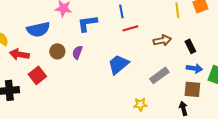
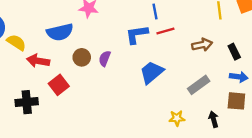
blue L-shape: (87, 23) -> (137, 34), moved
black arrow: (183, 108) -> (214, 119), moved

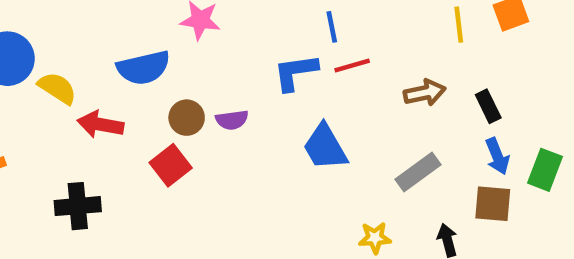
purple semicircle: (105, 59) -> (232, 120), turned -119
blue trapezoid: (152, 72) -> (325, 147), turned -80
blue arrow: (239, 77) -> (497, 156), turned 60
red square: (59, 85) -> (171, 165), moved

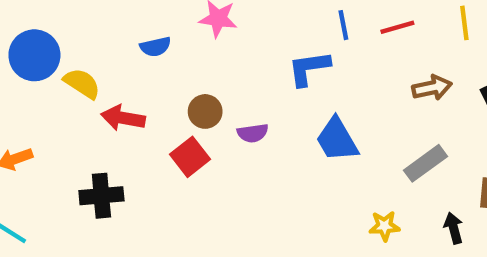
red line: (352, 65) -> (397, 27), moved
blue semicircle: (144, 68) -> (155, 47), moved, size x0.6
purple semicircle: (232, 120) -> (253, 133), moved

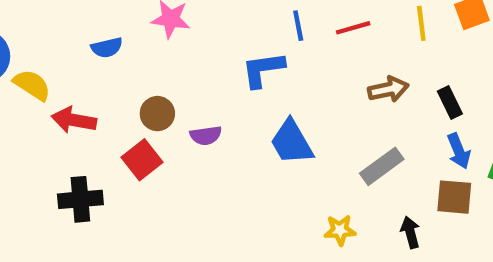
black cross: (101, 196) -> (80, 199), moved

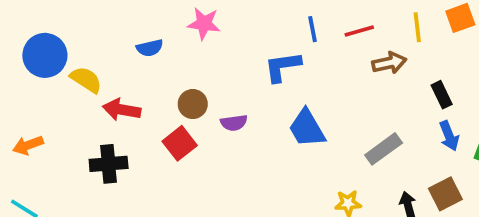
brown arrow: (388, 89) -> (389, 63), moved
brown square: (454, 197) -> (445, 194), moved, turned -32
black cross: (80, 199) -> (109, 164), moved

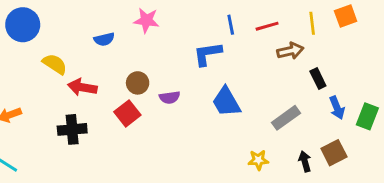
blue circle: (45, 55) -> (23, 25), moved
black rectangle: (442, 95) -> (318, 79), moved

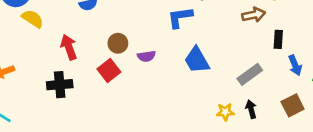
yellow semicircle: (55, 64) -> (33, 19), moved
black rectangle: (318, 79) -> (278, 39), turned 30
red arrow: (82, 87) -> (69, 47), turned 60
black arrow: (305, 161) -> (251, 109), moved

